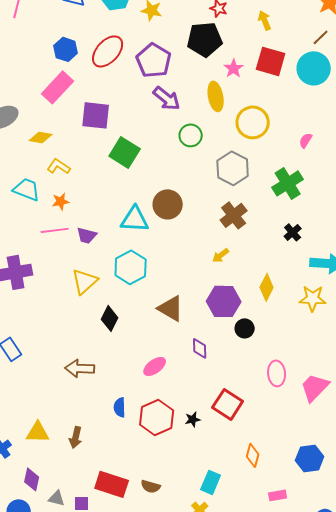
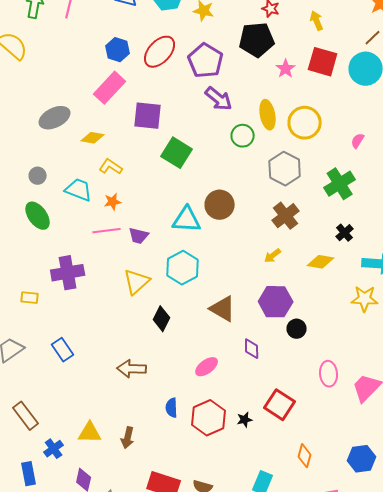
yellow ellipse: (216, 96) -> (268, 115), moved
yellow diamond: (267, 287) -> (321, 262), moved, turned 72

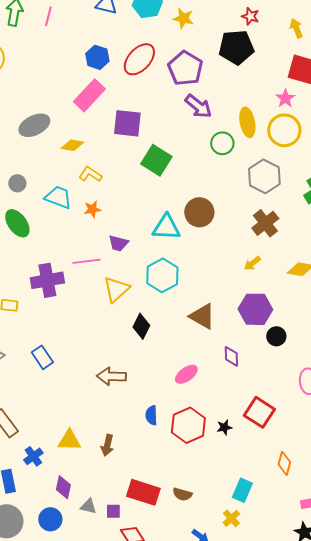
pink star: (286, 69) -> (285, 98), moved
pink line: (107, 231) -> (86, 261), moved

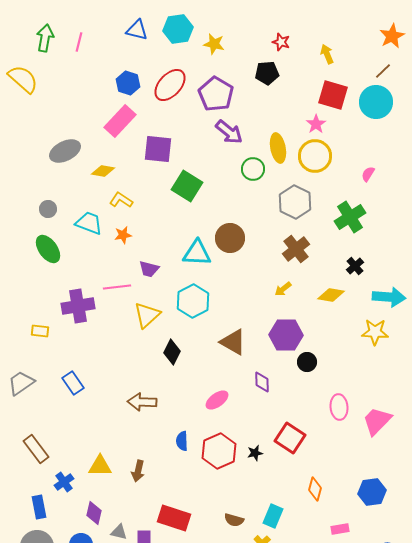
black pentagon: (236, 47) -> (267, 73), size x0.7
brown semicircle: (182, 494) -> (234, 520), moved

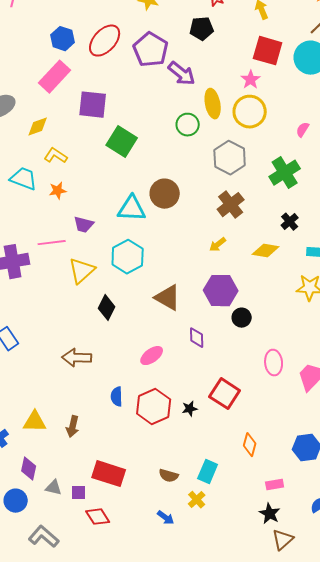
purple arrow: (229, 132) -> (182, 74), moved
yellow diamond: (103, 171) -> (38, 127), turned -30

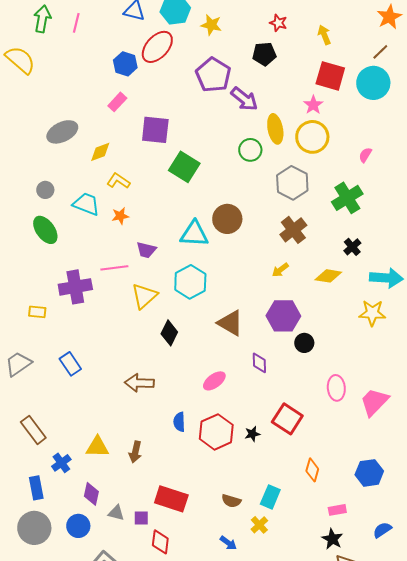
red ellipse: (105, 41) -> (157, 47), moved
pink rectangle: (55, 77) -> (117, 102), size x0.6
red diamond: (98, 517) -> (160, 542), turned 40

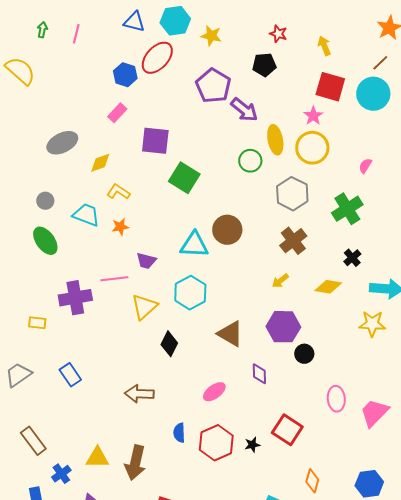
green arrow: (42, 19) -> (42, 30), size x0.6
brown arrow: (135, 452) -> (135, 463), size x1.6

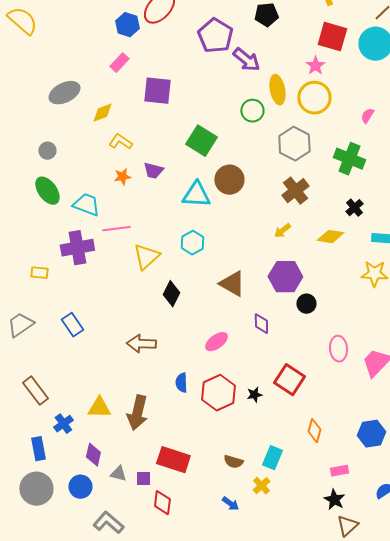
green square: (184, 178) -> (201, 141), moved
green cross: (347, 209) -> (349, 159), turned -36
cyan trapezoid: (86, 215) -> (86, 205), moved
purple trapezoid: (146, 261) -> (153, 171), moved
cyan hexagon: (190, 293) -> (192, 243), size x0.7

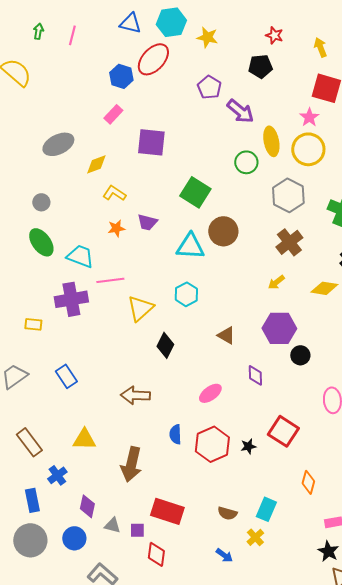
purple pentagon: (215, 36) -> (209, 87), size x0.7
brown triangle: (232, 284) -> (226, 335), size x0.7
yellow triangle: (99, 408) -> (84, 439), moved

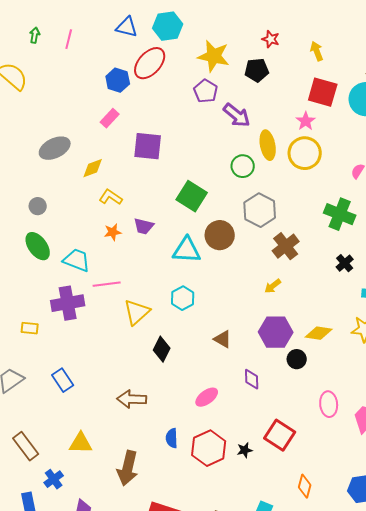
yellow star: (207, 37) -> (214, 56), moved, size x1.5
gray hexagon: (288, 195) -> (260, 210), moved
yellow diamond: (324, 288) -> (319, 333), moved

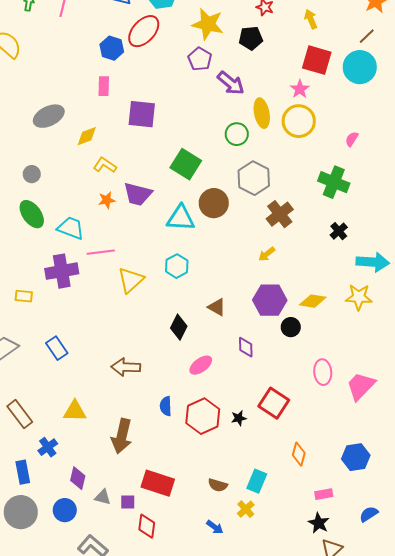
pink rectangle: (110, 118) -> (104, 86), turned -42
purple trapezoid: (144, 226) -> (138, 194), size x1.4
black diamond: (162, 349) -> (179, 327), moved

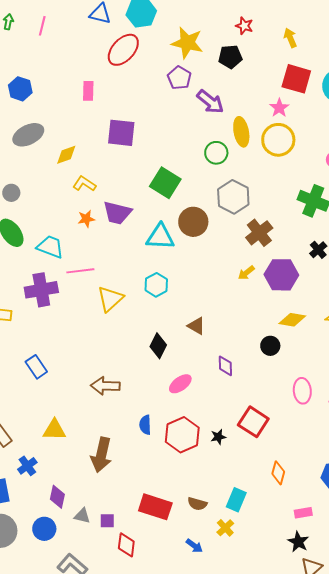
blue hexagon: (112, 48) -> (20, 89), moved
pink rectangle: (104, 86) -> (88, 91), moved
purple hexagon: (270, 300) -> (281, 275), moved
red rectangle: (158, 483) -> (155, 507), moved

